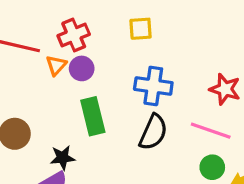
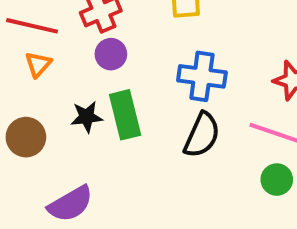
orange triangle: (56, 65) -> (38, 64), moved
black star: (63, 158) -> (87, 117), moved

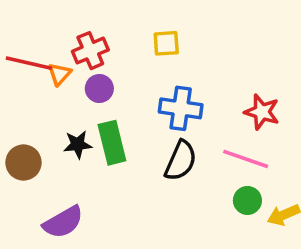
orange triangle: (38, 64) -> (60, 74), moved

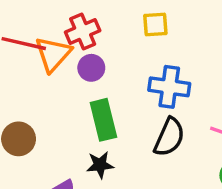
orange triangle: (60, 74) -> (53, 54), size x1.6
black star: (78, 144) -> (100, 165), moved

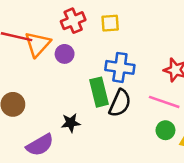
red cross: (83, 31) -> (73, 21), moved
green rectangle: (103, 120) -> (99, 92), moved

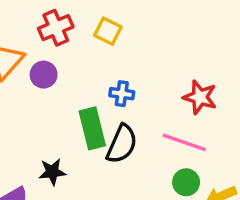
yellow square: (110, 23) -> (108, 31), turned 30
blue cross: (120, 67) -> (122, 94), size x0.6

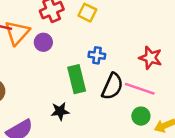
black semicircle: (122, 144) -> (112, 86), moved
black star: (52, 172) -> (60, 111), moved

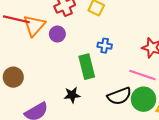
black semicircle: (112, 86) -> (119, 96), moved, turned 45
green circle: (141, 116) -> (143, 99), size x1.5

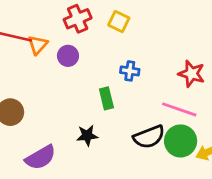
orange triangle: (34, 26) -> (38, 45), size x0.7
green rectangle: (87, 67) -> (106, 98), size x0.7

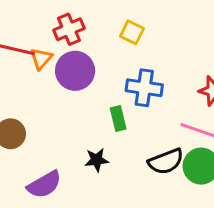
red cross: (78, 19) -> (69, 29), moved
purple circle: (68, 56) -> (75, 71), size x1.6
blue cross: (130, 71) -> (144, 88), size x1.6

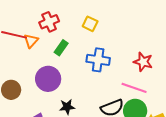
purple circle: (75, 71) -> (48, 79), moved
green rectangle: (118, 118) -> (61, 48), moved, turned 49

